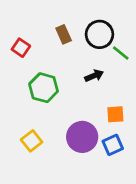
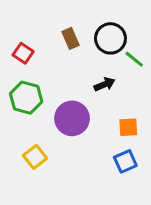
green hexagon: (44, 88) -> (26, 98), moved
purple circle: (82, 137) -> (72, 118), moved

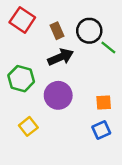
red square: (23, 53) -> (22, 20), moved, size x1.5
black arrow: (105, 84) -> (61, 57), moved, size x1.5

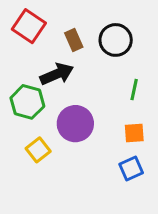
green line: (108, 47) -> (134, 90), moved, turned 63
black arrow: (61, 57) -> (57, 74), moved
yellow square: (28, 126) -> (38, 150), moved

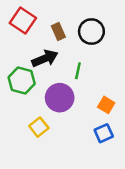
green line: (134, 90) -> (78, 71), moved
orange square: (134, 133) -> (106, 105), turned 35
yellow square: (38, 150) -> (39, 127), moved

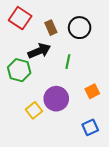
purple circle: (60, 98) -> (56, 99), moved
orange square: (106, 105) -> (92, 91), turned 32
blue square: (104, 133) -> (90, 127), moved

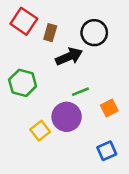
brown rectangle: (51, 28) -> (50, 33), moved, turned 40
black arrow: (39, 51) -> (69, 57), moved
green line: (68, 62) -> (80, 92), moved, turned 56

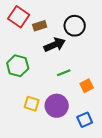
brown rectangle: (50, 33) -> (40, 26), turned 56
purple circle: (67, 117) -> (57, 106), moved
yellow square: (40, 131) -> (32, 104), turned -35

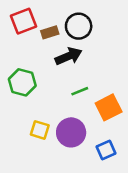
red square: (19, 17) -> (24, 21), turned 35
black circle: (75, 26) -> (79, 26), moved
orange square: (87, 86) -> (109, 107), size x1.5

